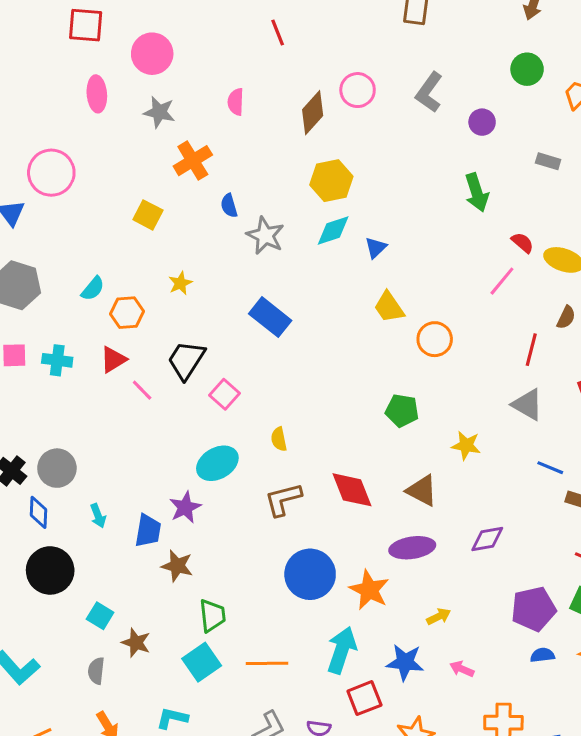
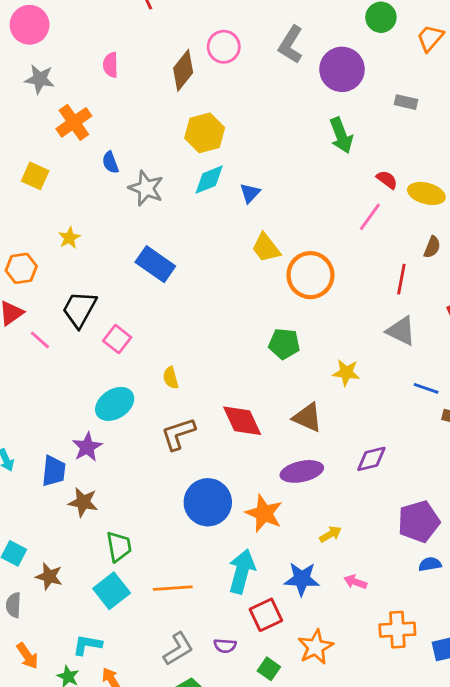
purple circle: (482, 122) -> (342, 69), size x1.8
orange circle: (435, 339) -> (310, 275), size x1.4

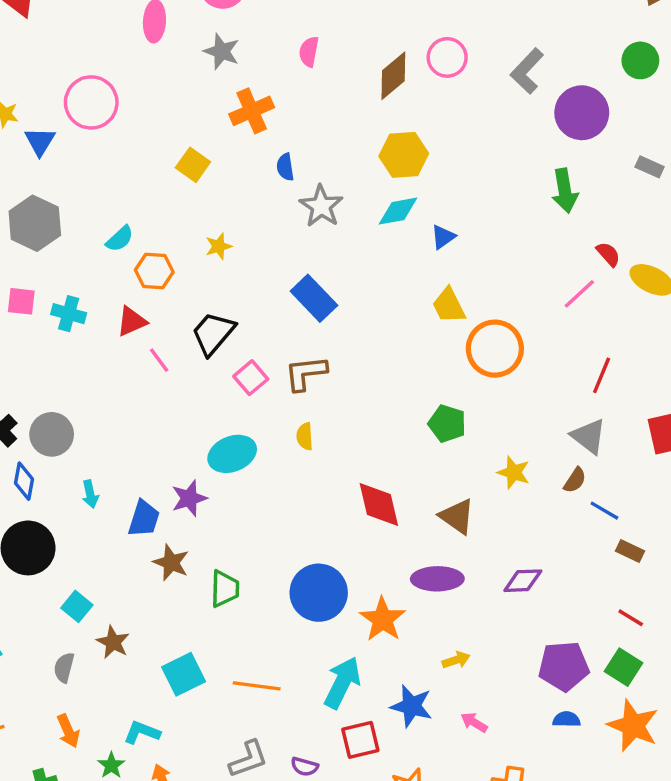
brown semicircle: (432, 247) -> (575, 480), moved
brown L-shape: (178, 434) -> (306, 373), moved
green trapezoid: (119, 547) -> (225, 589), moved

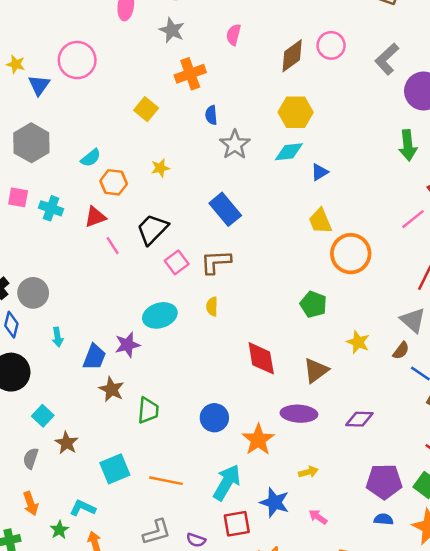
brown triangle: (457, 516) -> (316, 370), turned 44
blue circle: (319, 593) -> (214, 418), size x0.7

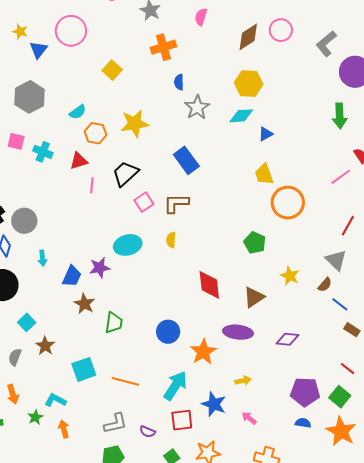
yellow square: (146, 109) -> (112, 70), moved
yellow star: (160, 168) -> (135, 123), size x1.8
pink line: (113, 246) -> (92, 185), turned 35

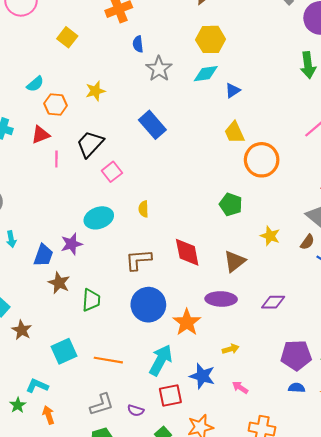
yellow star: (135, 123) -> (95, 91), size x0.7
brown L-shape: (176, 203) -> (138, 260), moved
blue circle: (168, 332) -> (148, 305), size x1.4

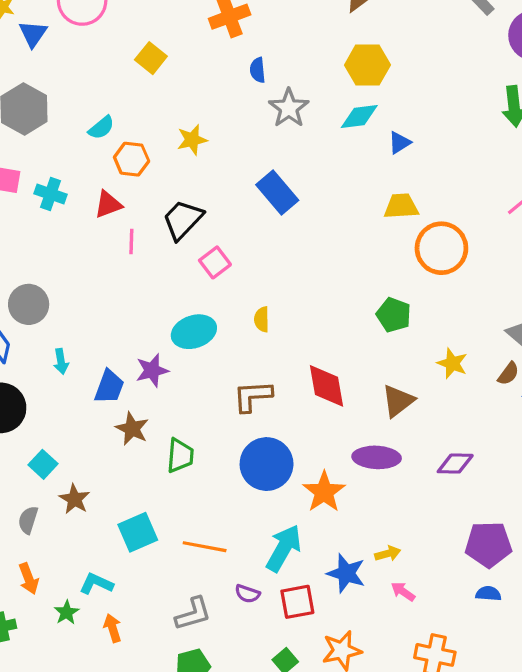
yellow trapezoid: (234, 132) -> (401, 206), turned 110
yellow arrow: (231, 349) -> (388, 554), moved
purple semicircle: (136, 410) -> (247, 594), moved

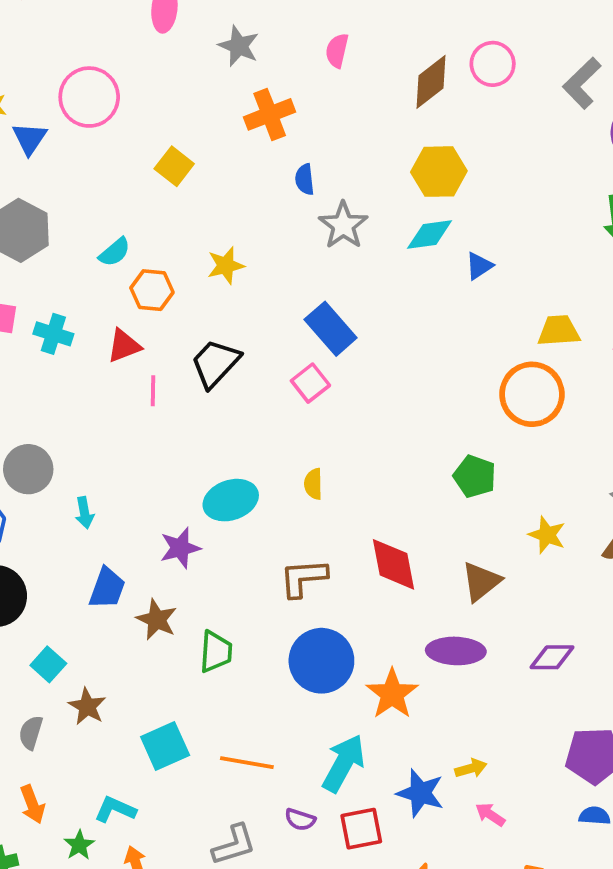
yellow trapezoid: (401, 206) -> (559, 331), moved
pink square: (215, 262) -> (310, 383), moved
cyan arrow: (61, 361) -> (84, 513), moved
blue trapezoid: (109, 387) -> (107, 588), moved

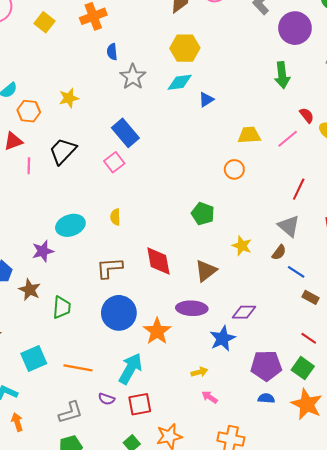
yellow square: (174, 166) -> (44, 22), moved
orange circle: (532, 394) -> (234, 169), size x0.6
blue star: (420, 793) -> (223, 338), moved, turned 30

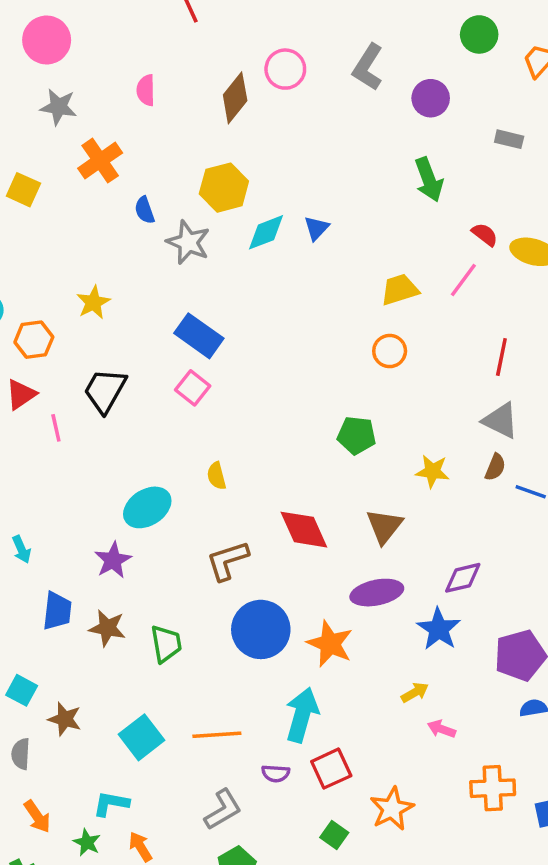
purple circle: (295, 28) -> (431, 98), size x0.7
yellow hexagon: (185, 48) -> (224, 188), moved
blue triangle: (206, 100) -> (316, 228), moved

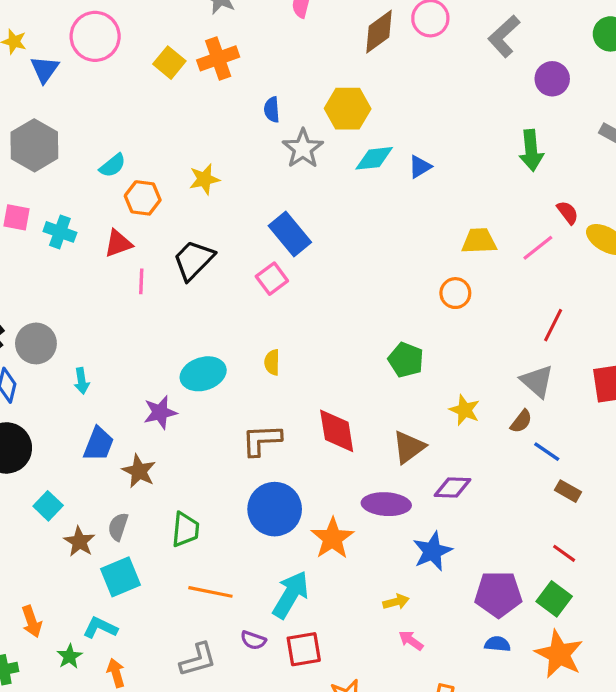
orange cross: (100, 161) -> (218, 58), moved
purple diamond: (463, 578) -> (453, 488), moved
green trapezoid: (166, 644) -> (185, 530), moved
cyan square: (142, 737) -> (120, 577), moved
gray semicircle: (21, 754) -> (118, 527), moved

